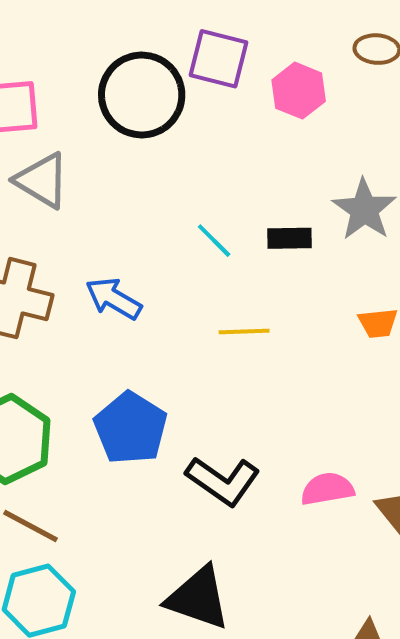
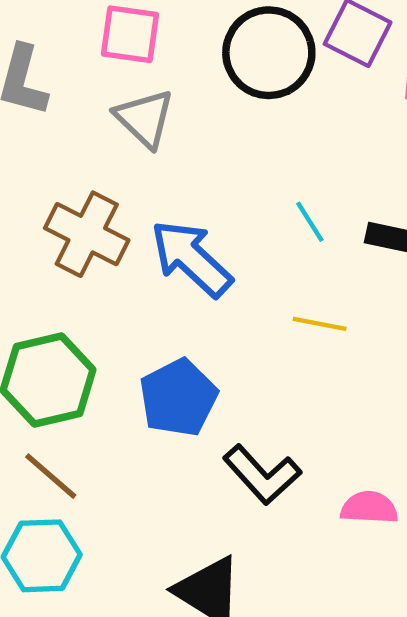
blue arrow: (114, 298) -> (191, 258), size x1.5

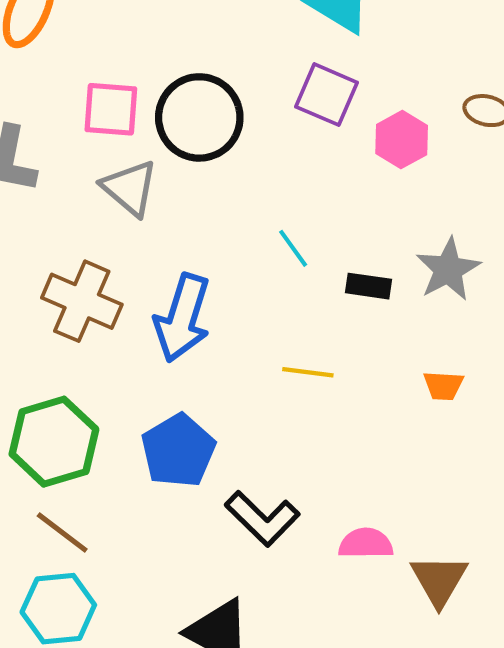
black circle: (269, 53) -> (199, 117), moved
cyan line: (310, 222) -> (293, 248), moved
blue arrow: (191, 258) -> (182, 318), turned -112

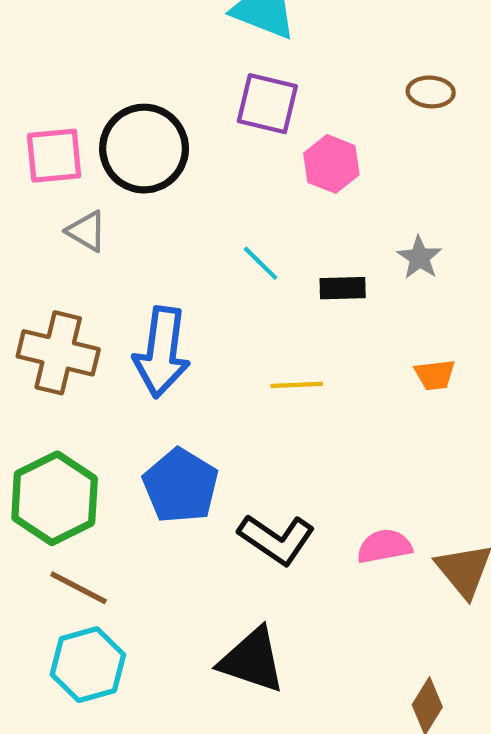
pink hexagon: (402, 140) -> (331, 164), moved
gray triangle: (130, 188) -> (87, 231), size x0.7
gray star: (448, 269) -> (419, 258), size x0.7

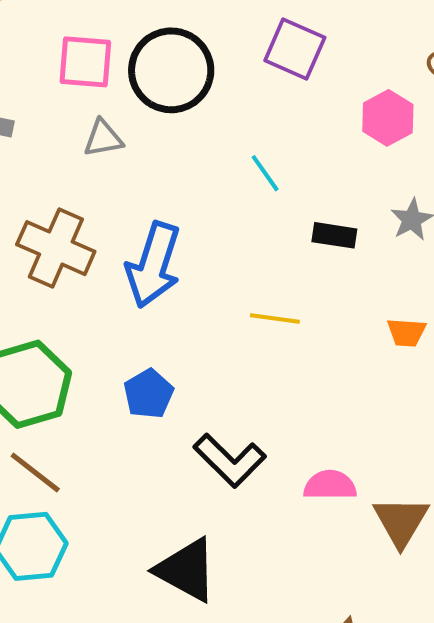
pink hexagon: (331, 164) -> (388, 118), moved
gray triangle: (87, 231) -> (103, 138), turned -51
cyan line: (261, 263) -> (265, 173), moved
blue pentagon: (181, 486) -> (149, 394), size x0.7

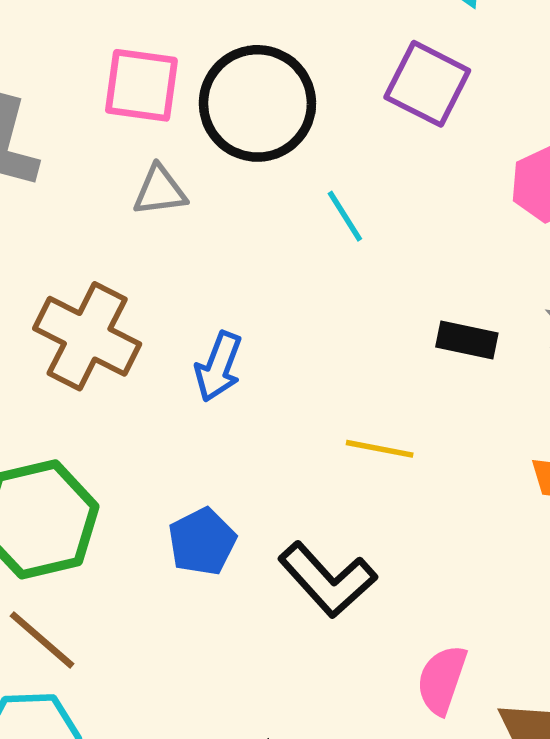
cyan line: (265, 173) -> (345, 216), moved
blue arrow: (153, 265) -> (218, 367), size x0.6
black L-shape: (230, 460) -> (327, 580), moved
pink semicircle: (330, 485) -> (442, 680), turned -74

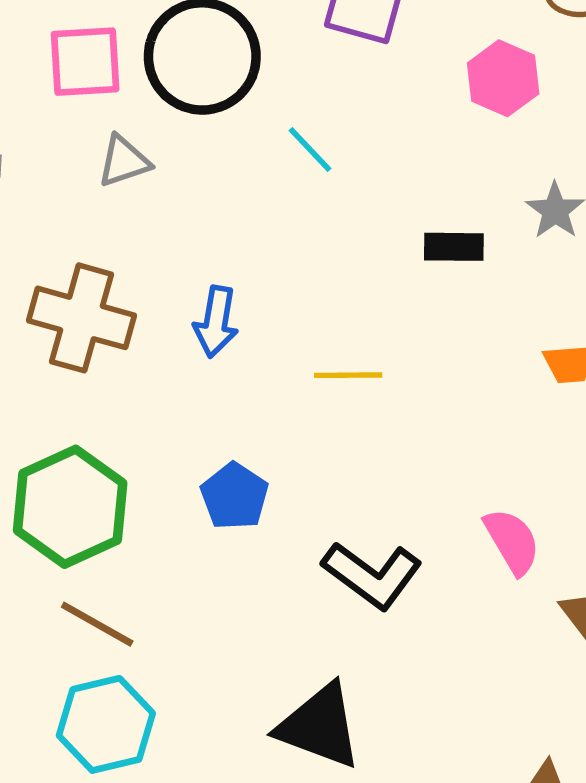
yellow line: (380, 449) -> (348, 375), moved
black L-shape: (327, 580) -> (372, 575), moved
pink semicircle: (442, 680) -> (512, 541), moved, turned 142

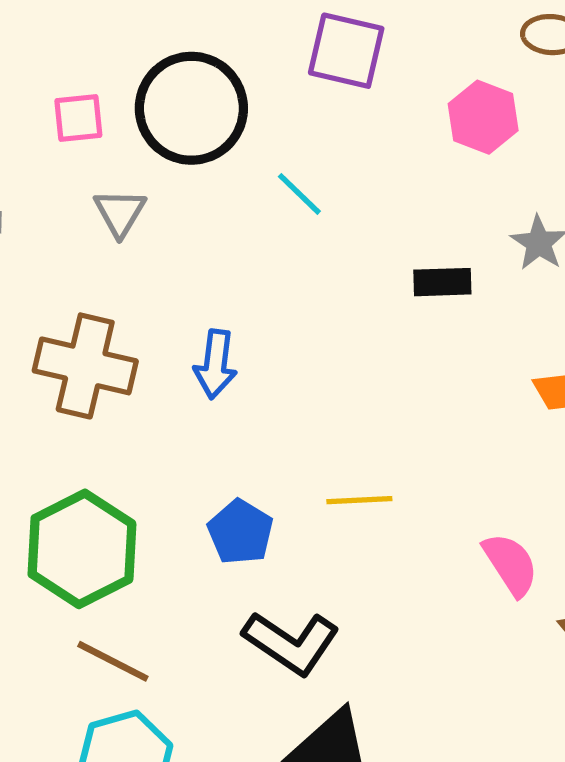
pink square: (85, 62) -> (78, 118), size x0.7
gray triangle: (124, 161) -> (120, 213), turned -38
yellow line: (348, 375) -> (359, 500), moved
black L-shape: (372, 575) -> (291, 643), moved

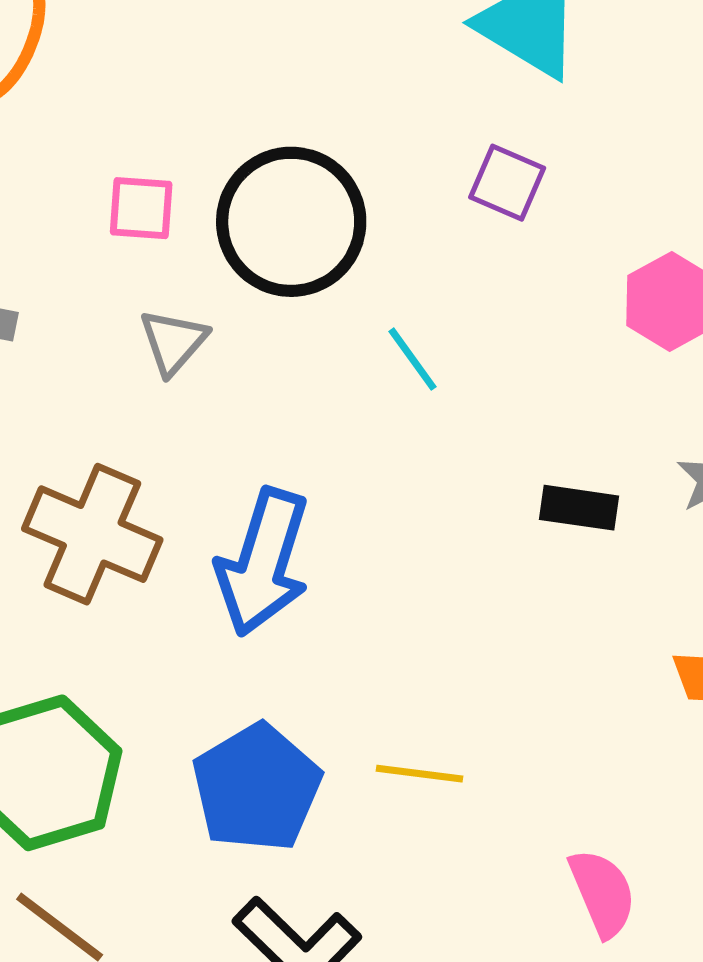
purple square: (346, 51) -> (507, 183), size x0.7
blue arrow: (215, 364) -> (263, 562), size x1.6
blue pentagon: (240, 532) -> (257, 788), size x1.5

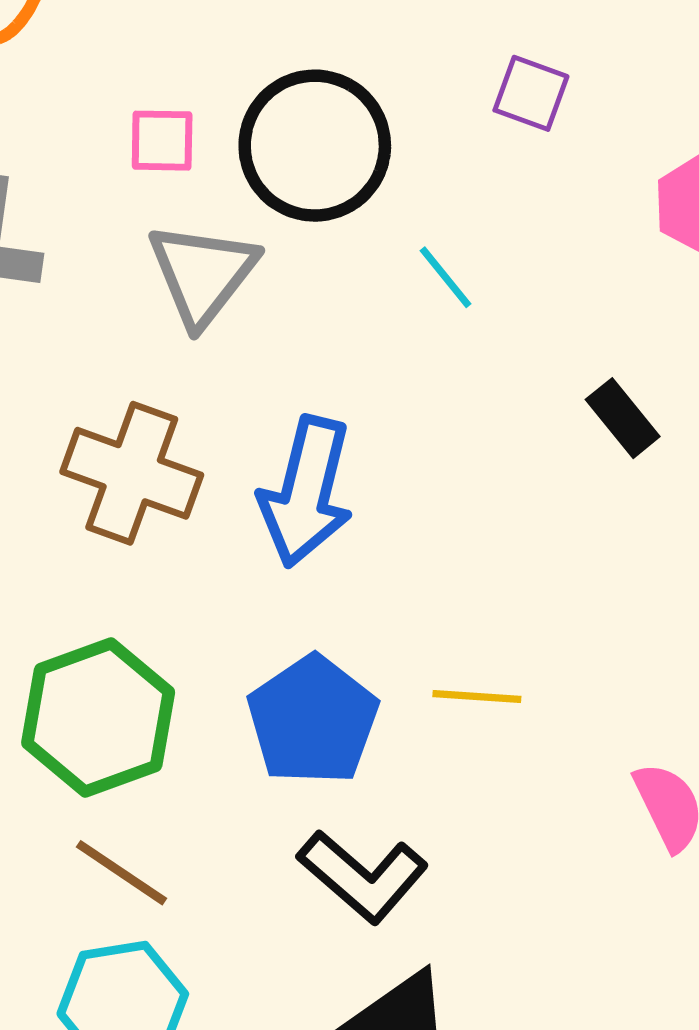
gray triangle: (173, 342) -> (202, 274), size x1.6
black rectangle: (579, 508) -> (623, 418), turned 46

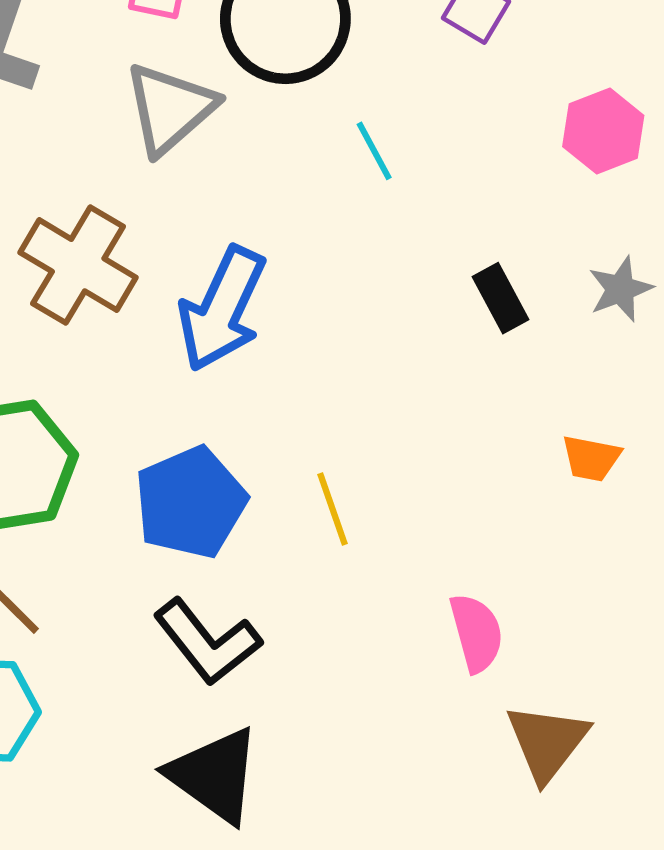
yellow line: (477, 696) -> (333, 509), turned 56

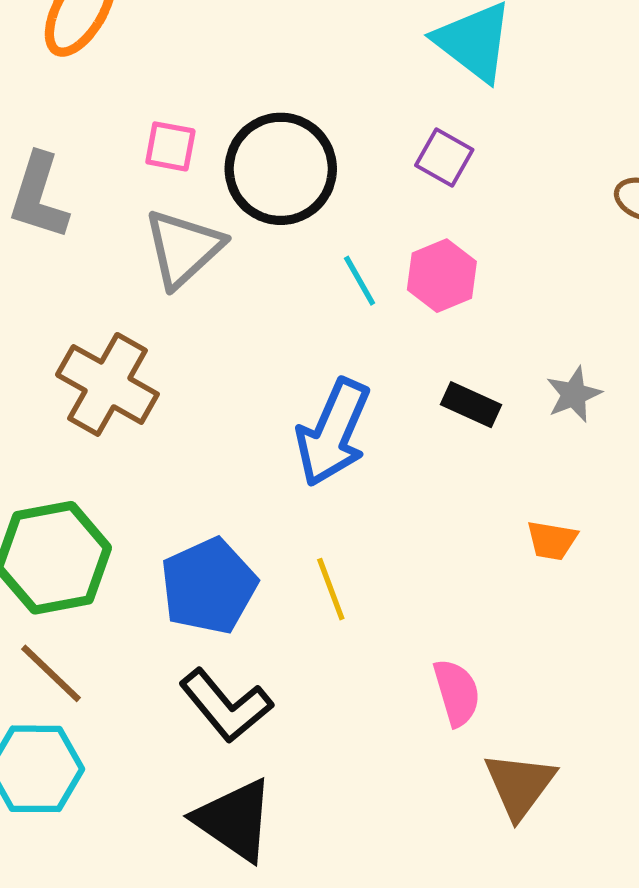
pink hexagon: (603, 131) -> (442, 276), moved
black rectangle: (501, 298) -> (471, 405), turned -36
blue arrow: (222, 309) -> (333, 433), moved

